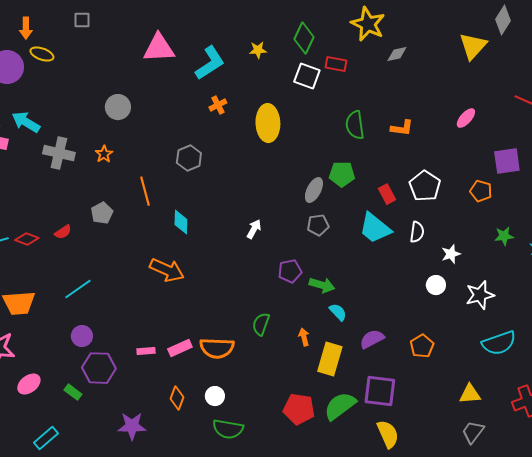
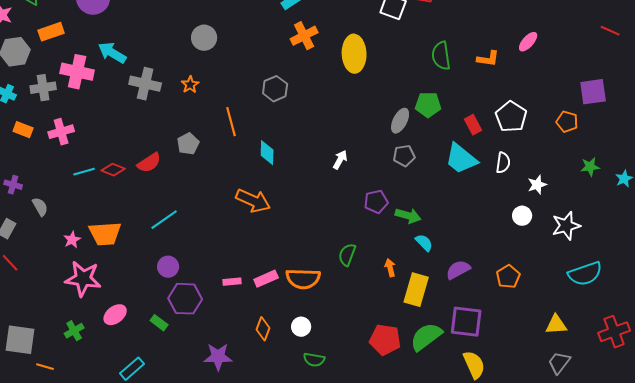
orange cross: (218, 105) -> (304, 36), size x1.5
pink ellipse: (466, 118) -> (528, 42), moved
red semicircle: (63, 232) -> (149, 163), size x1.4
green semicircle: (228, 429) -> (314, 360), size x0.7

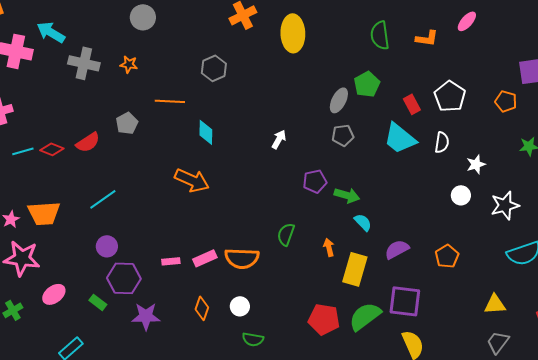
orange star: (190, 85) -> (129, 64), turned -30
green pentagon: (428, 105) -> (367, 84), turned -30
orange line: (231, 122) -> (170, 101), turned -72
purple star: (218, 357) -> (146, 316), moved

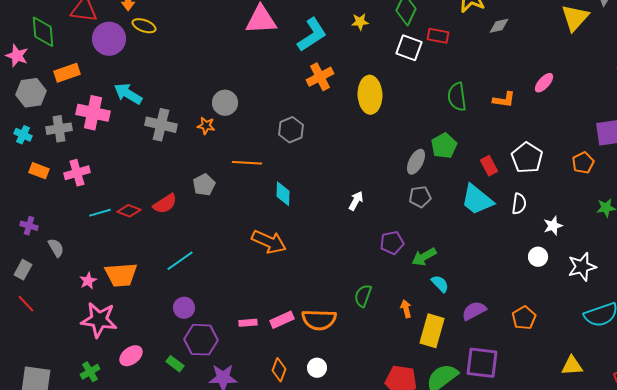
gray circle: (143, 17) -> (225, 103), moved
orange pentagon: (506, 101) -> (583, 163), turned 30
green arrow: (347, 195) -> (424, 257), turned 135

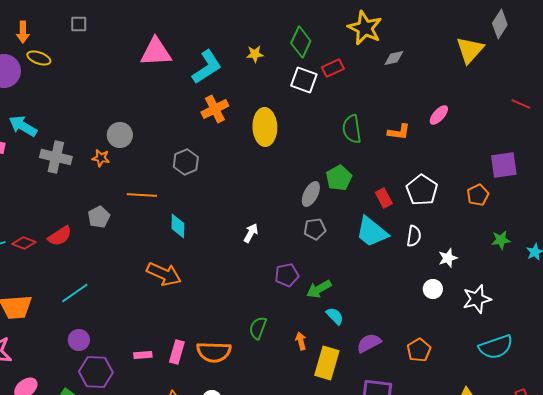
red rectangle: (438, 36) -> (333, 68), turned -35
pink rectangle: (282, 320) -> (177, 352), turned -50

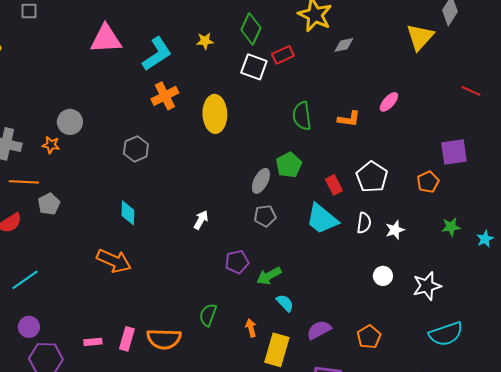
orange line: (142, 195) -> (24, 182), moved
white star: (448, 258) -> (395, 230), moved

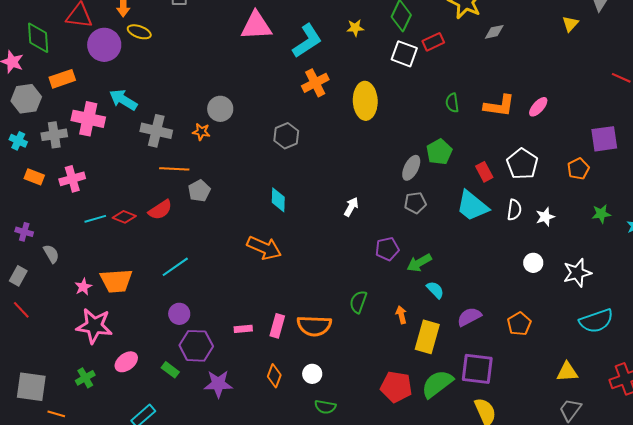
yellow triangle: (420, 37) -> (570, 24), size x0.6
pink ellipse: (389, 102) -> (538, 107), moved
green semicircle: (302, 116) -> (452, 103), size x0.7
orange L-shape: (349, 119) -> (499, 106), size x1.4

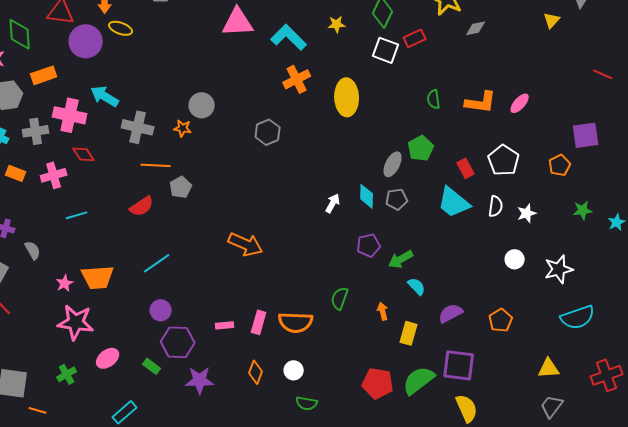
cyan L-shape: (307, 41) -> (289, 37), turned -102
cyan diamond: (278, 200) -> (367, 196), moved
red diamond: (124, 217) -> (84, 154), moved, turned 35
yellow rectangle: (427, 337) -> (409, 333), size x0.7

